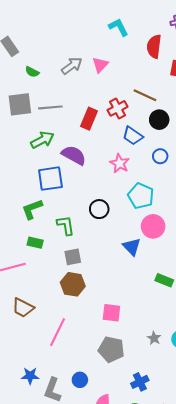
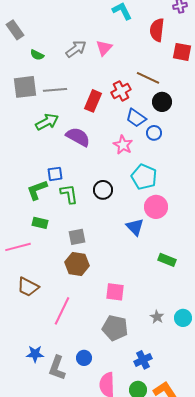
blue circle: (160, 156) -> (154, 133), moved
blue square: (50, 179) -> (55, 174), moved, size x0.6
green L-shape: (66, 225) -> (69, 194), moved

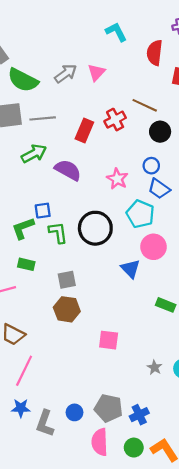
green semicircle: (37, 55) -> (23, 80), size x2.0
blue trapezoid: (136, 118) -> (159, 189), moved
black circle: (103, 190) -> (95, 228), size x1.6
pink line: (62, 311) -> (24, 371), moved
gray pentagon: (115, 328) -> (109, 408), moved

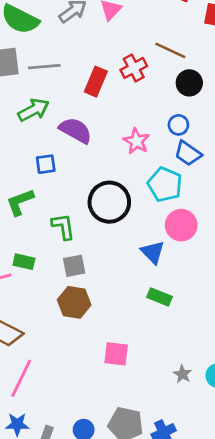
blue square: (43, 211) -> (46, 164), moved
green L-shape: (58, 233) -> (63, 227), moved
green rectangle: (26, 264) -> (24, 262), moved
green rectangle: (166, 305) -> (159, 297), moved
pink square: (109, 340) -> (116, 354), moved

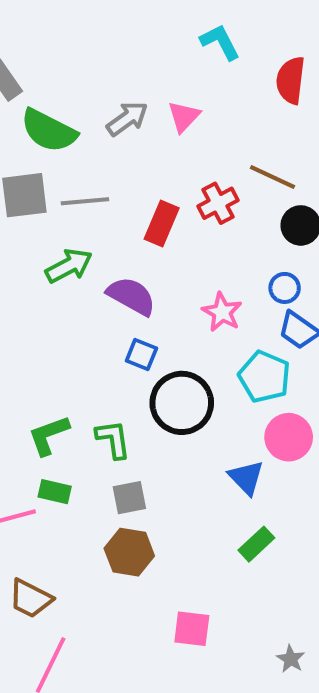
blue square: (46, 164) -> (141, 355), moved, turned 30
green L-shape: (20, 202) -> (49, 435), moved
green rectangle: (159, 297) -> (256, 544), turned -65

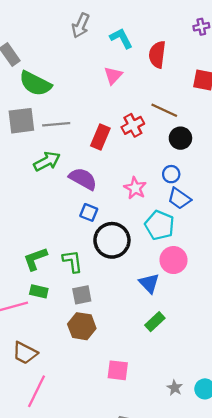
cyan L-shape: (220, 42) -> (121, 38), moved
red semicircle: (291, 80) -> (157, 55), moved
gray arrow: (127, 119) -> (81, 25), moved, turned 150

